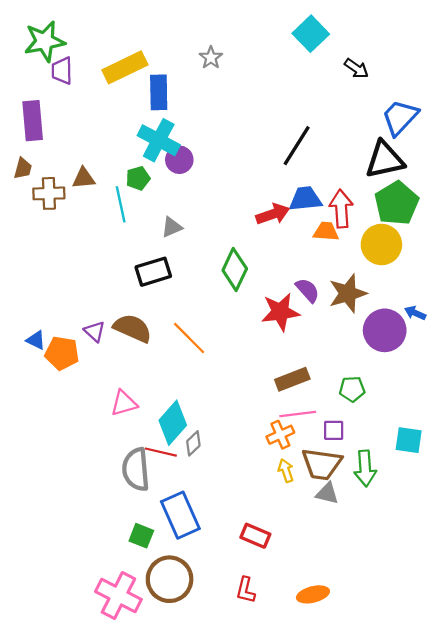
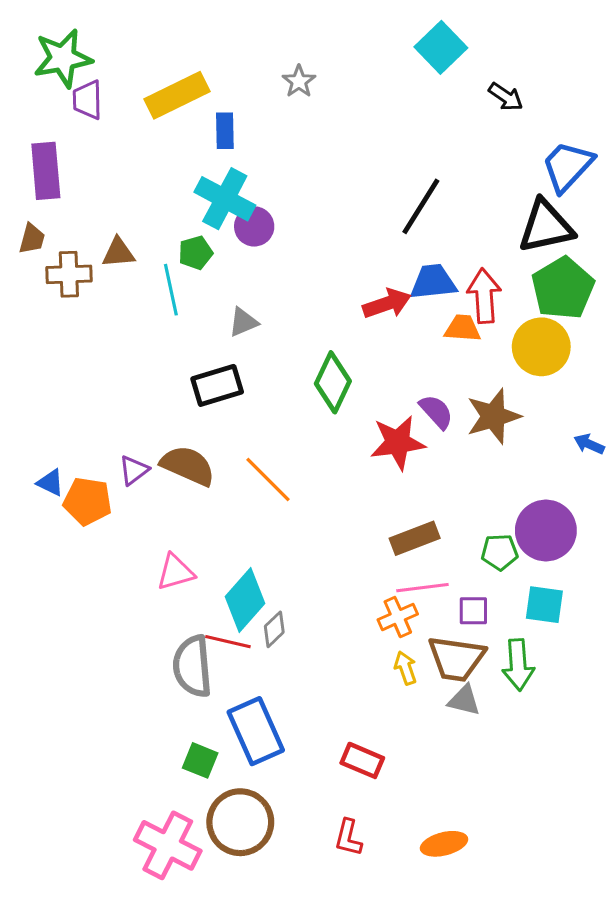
blue rectangle: (159, 92) -> (225, 131), size x0.7
purple circle: (385, 330) -> (546, 530), moved
purple triangle: (95, 331) -> (134, 470), turned 40
cyan square: (409, 440) -> (544, 605), moved

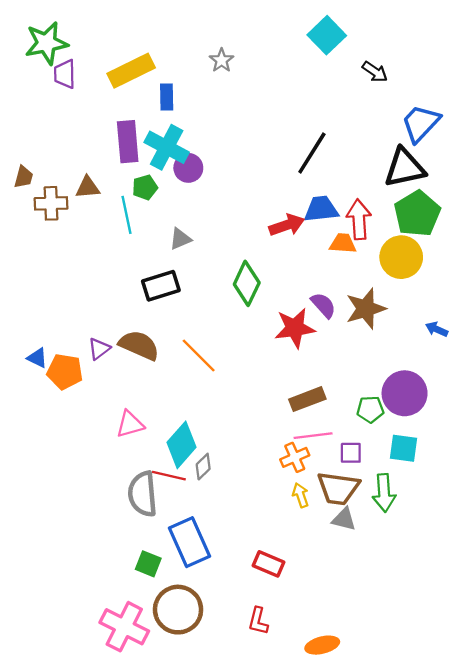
purple rectangle: (46, 171) -> (128, 142), moved
orange ellipse: (444, 844) -> (322, 645), moved

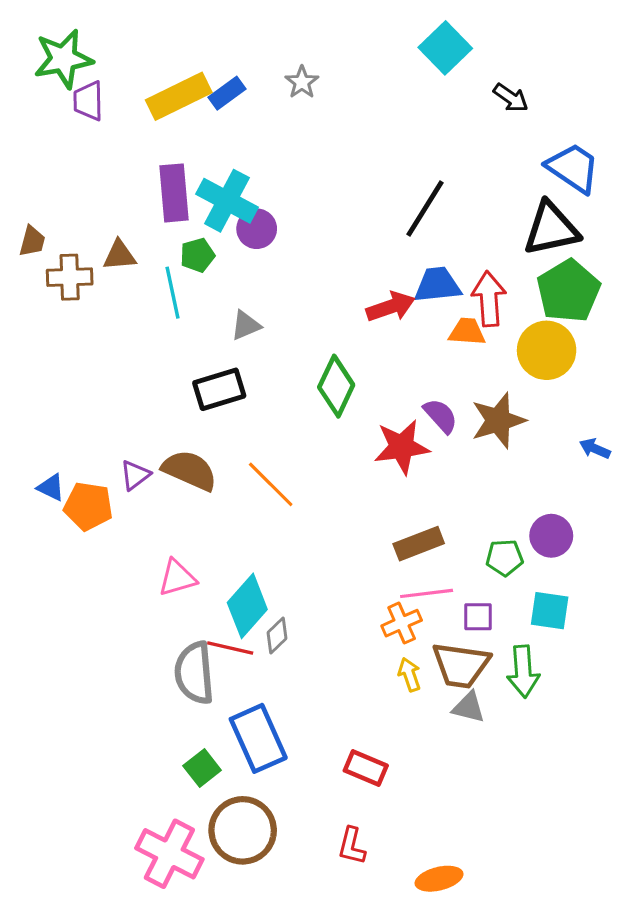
blue rectangle: (167, 97) -> (227, 93), moved, turned 55
blue trapezoid: (421, 123) -> (573, 168), turned 81
purple circle: (405, 393) -> (551, 536), size x0.7
green square: (148, 564) -> (202, 768), turned 30

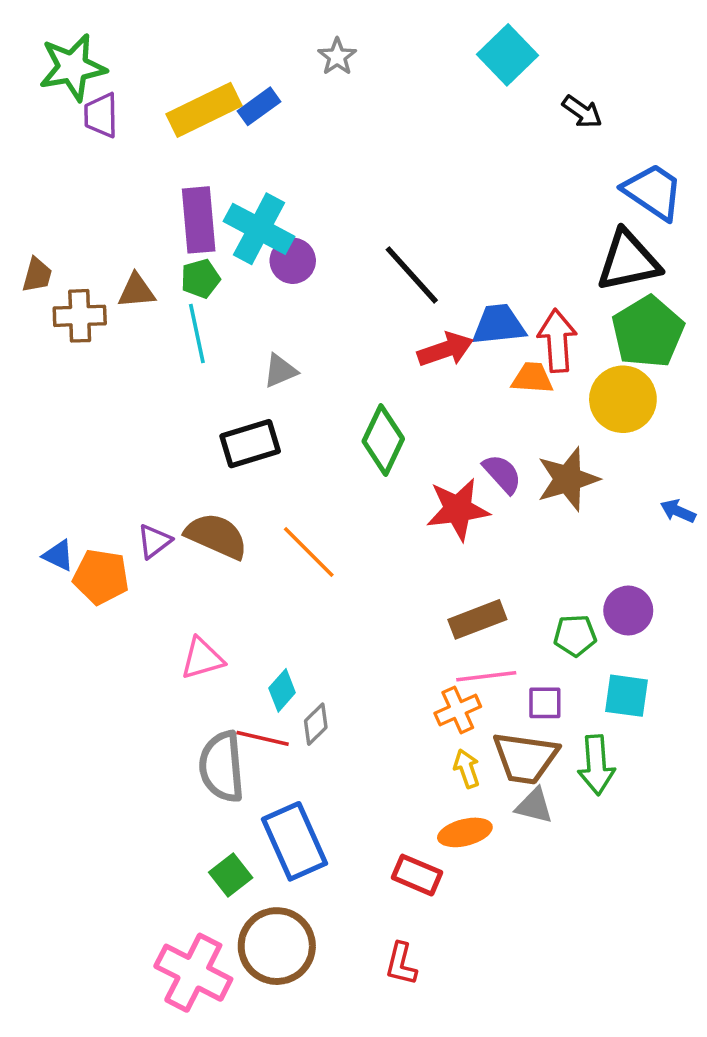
gray star: (302, 82) -> (337, 57), moved
black line: (425, 208) -> (412, 275), moved, turned -74
green pentagon: (197, 255) -> (200, 279), moved
cyan diamond: (247, 606) -> (282, 690), size x0.6
orange ellipse: (439, 879) -> (465, 832), moved

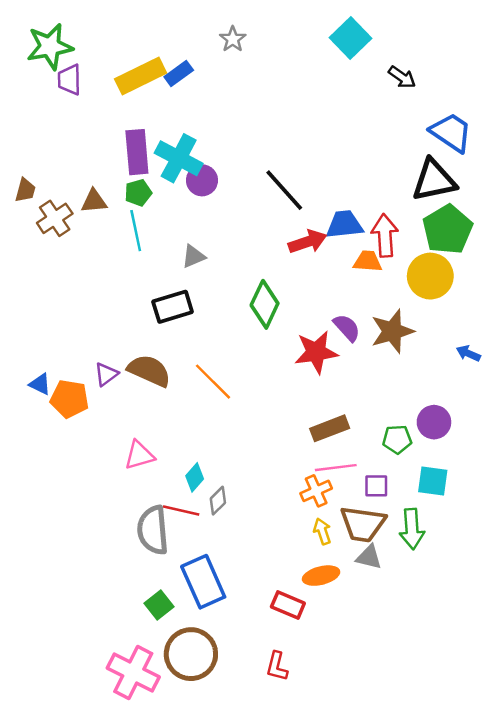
brown cross: (80, 316) -> (55, 218), turned -32

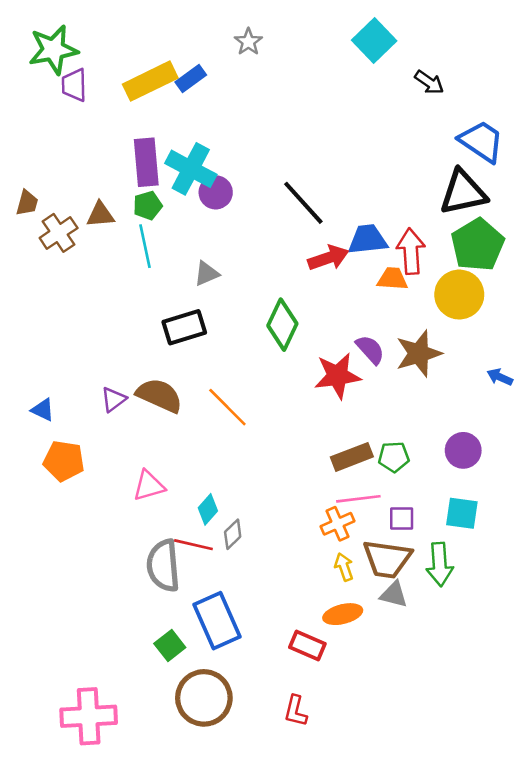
orange pentagon: (69, 399) -> (64, 461), moved
green pentagon: (397, 439) -> (394, 457), moved
pink cross: (133, 673) -> (89, 716), moved, turned -30

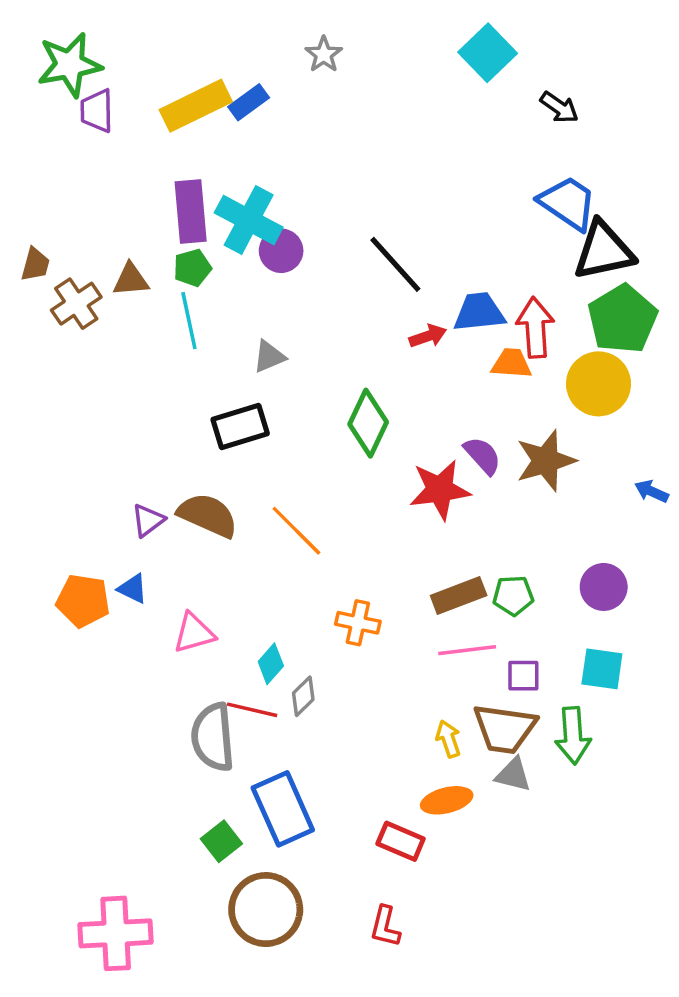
blue trapezoid: (482, 141) -> (568, 203), moved
red arrow: (328, 258) -> (428, 336), size x0.7
blue triangle: (43, 410) -> (133, 589), moved
orange cross: (337, 524) -> (358, 623), moved, turned 36

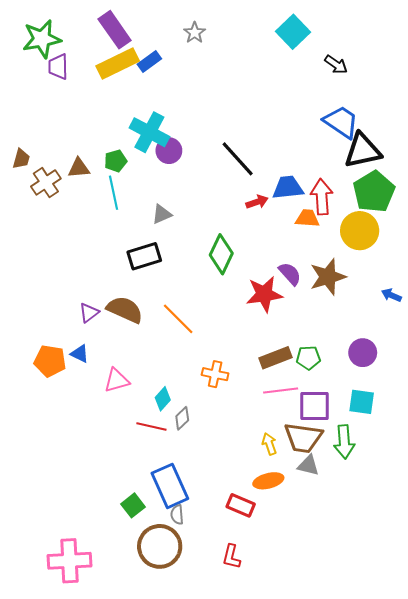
purple rectangle: (191, 211) -> (115, 30), moved, turned -30
purple square: (523, 676) -> (314, 406), size x1.6
gray semicircle: (213, 737) -> (177, 515), moved, size x0.5

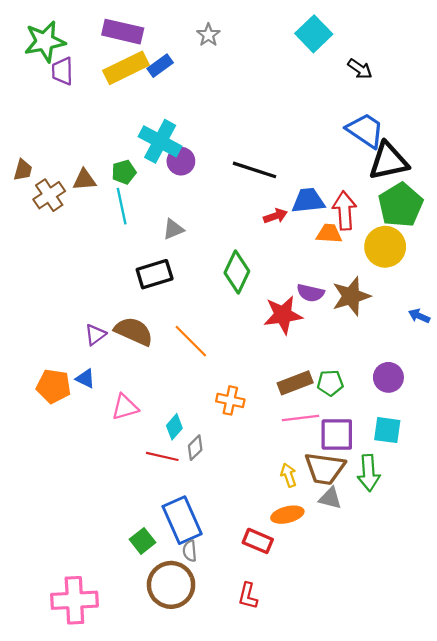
purple rectangle: (115, 30) -> (123, 32), turned -42
black line: (238, 159) -> (254, 170), turned -30
purple semicircle: (290, 274) -> (310, 293), turned 145

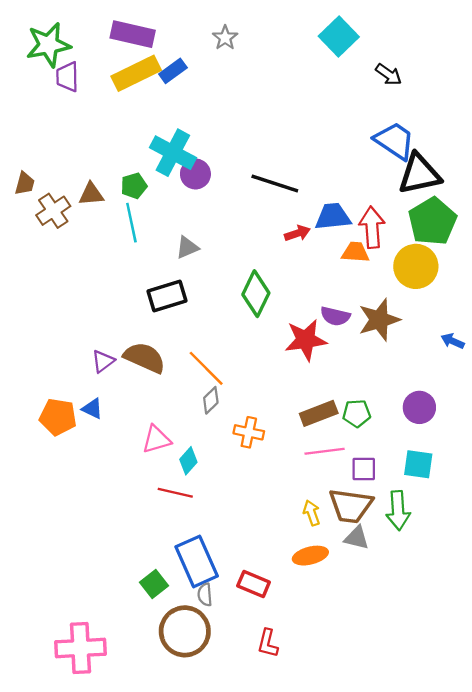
pink triangle: (125, 407) -> (156, 439), moved
purple square: (337, 434) -> (364, 469), size x0.7
gray diamond: (195, 448) -> (211, 400), moved
red rectangle: (258, 541) -> (254, 584), moved

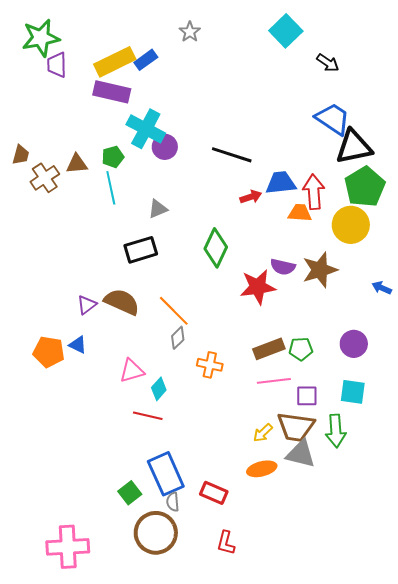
purple rectangle: (133, 34) -> (112, 92), moved
yellow arrow: (312, 513) -> (263, 433), turned -115
gray triangle: (357, 538) -> (301, 454), size x1.4

